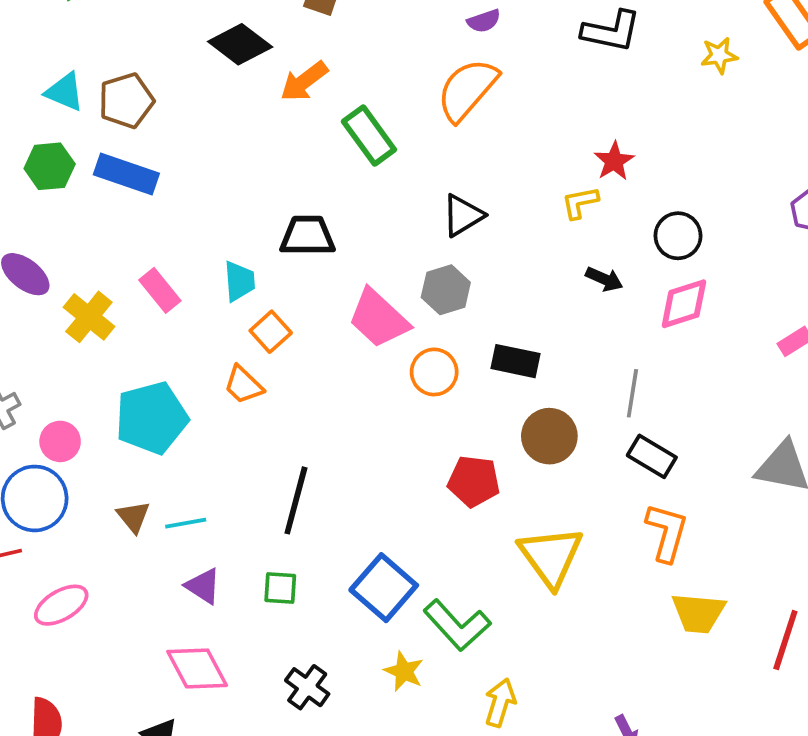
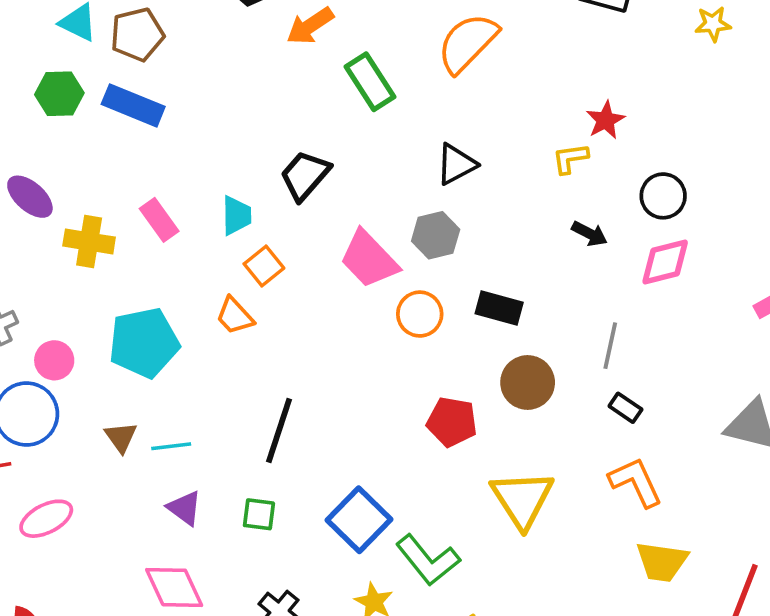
black trapezoid: (307, 236) -> (305, 175), turned -52
yellow cross: (89, 317) -> (89, 242), turned -33
black rectangle: (652, 456) -> (625, 408), size x0.7
orange L-shape: (667, 532) -> (636, 482), turned -44

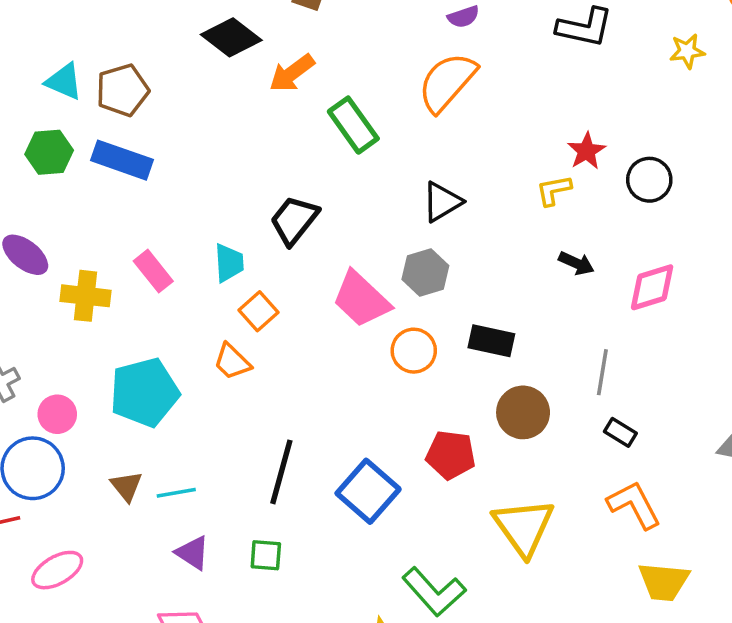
black circle: (663, 196) -> (649, 180), moved
blue square: (359, 520) -> (368, 491), moved

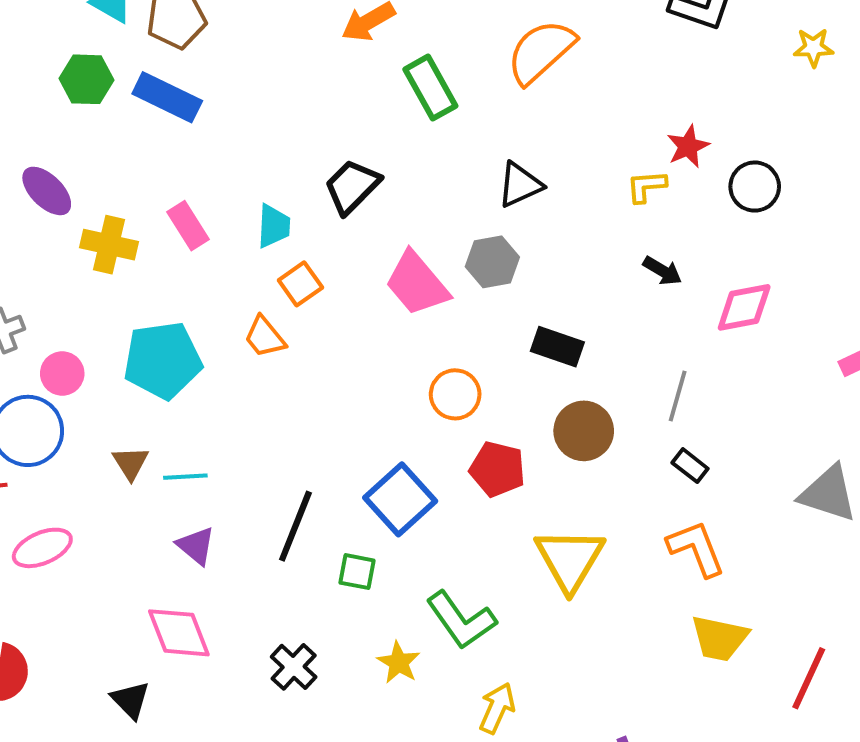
orange circle: (414, 351) -> (455, 394), moved
black line: (281, 472) -> (295, 526), moved
green square: (266, 555) -> (357, 572), moved

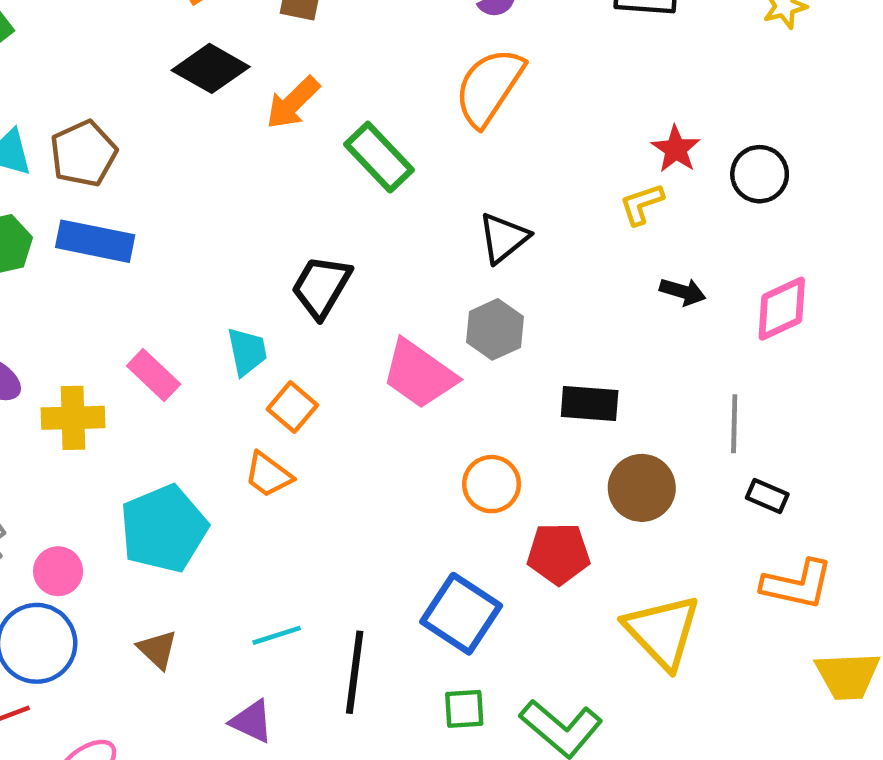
cyan line: (185, 477) -> (277, 635), moved
orange L-shape: (696, 548) -> (797, 584), turned 138
green square: (357, 572) -> (464, 709), moved

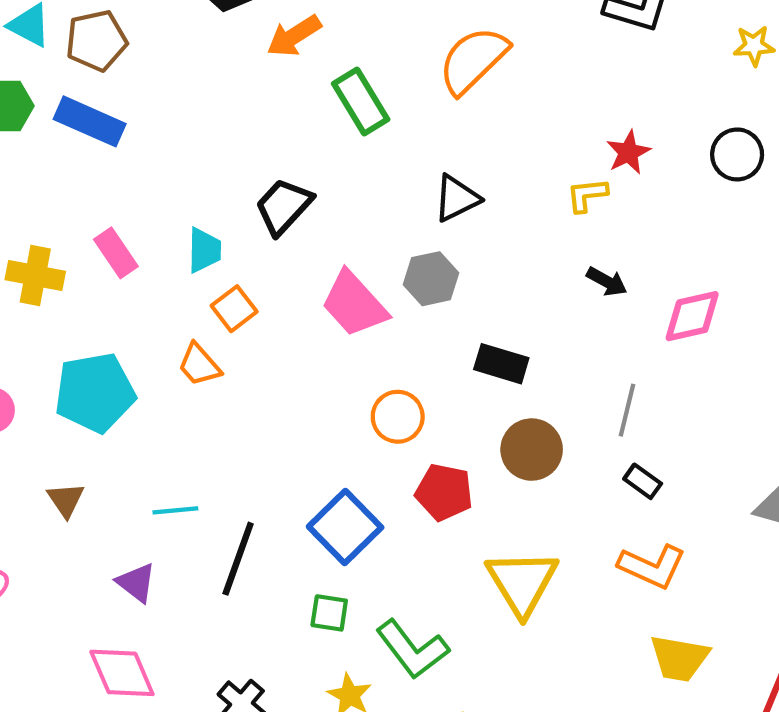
black circle: (760, 174) -> (737, 154), moved

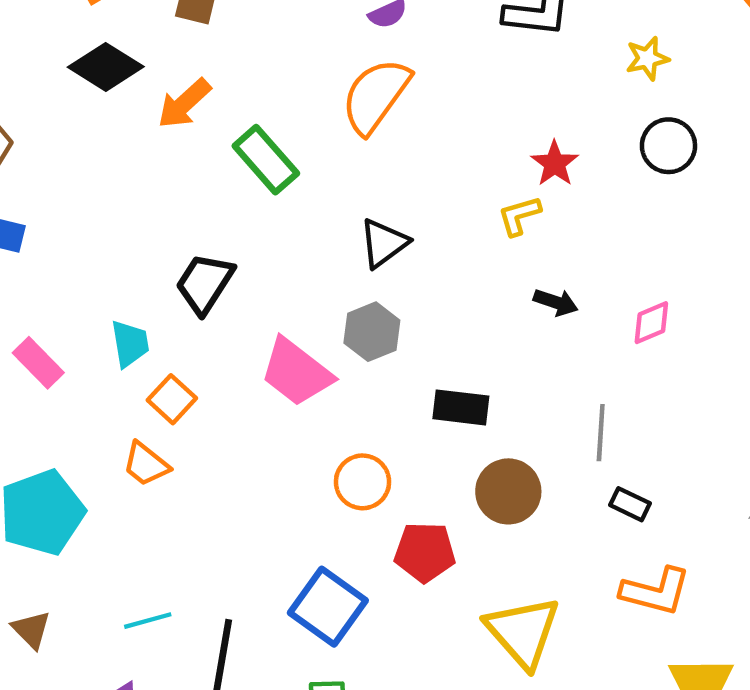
yellow star: (754, 46) -> (647, 58), moved
pink diamond: (692, 316) -> (651, 323), size x0.7

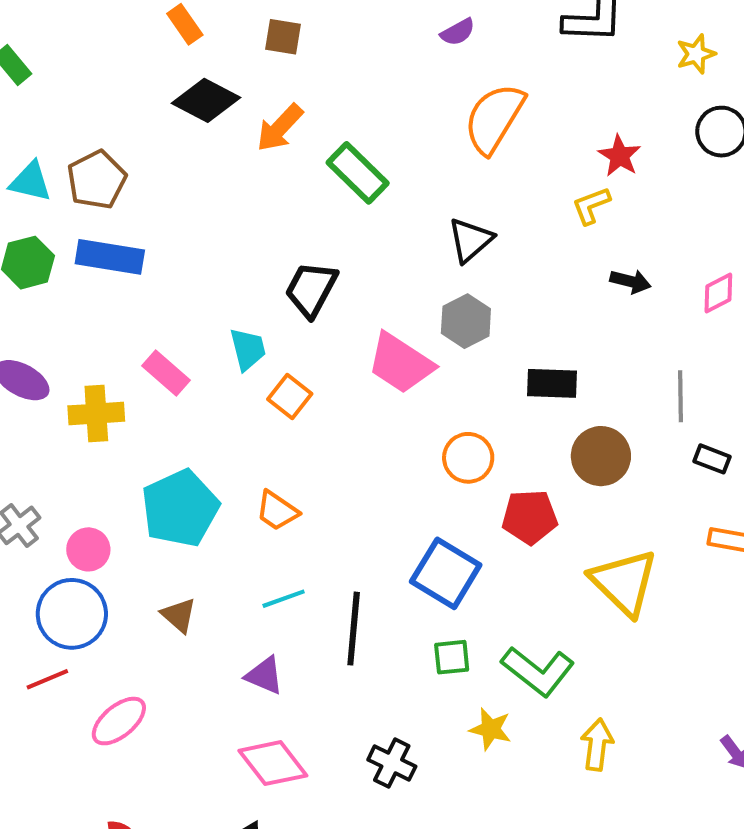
orange semicircle: (376, 96) -> (494, 118), moved
orange trapezoid: (146, 464) -> (277, 511), moved

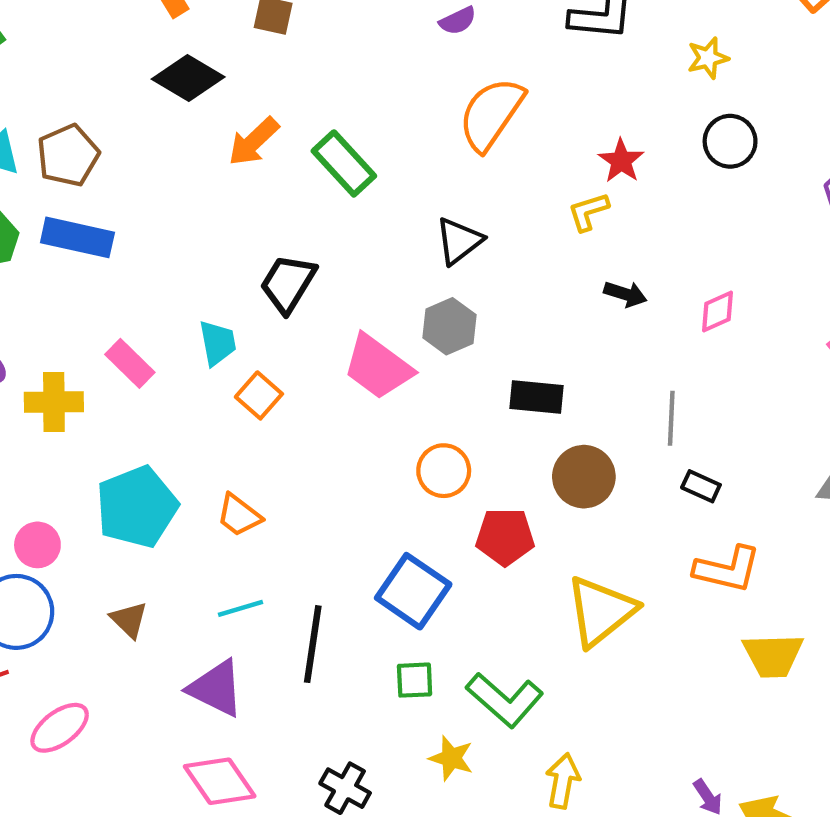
orange arrow: (280, 128) -> (254, 142), moved
yellow triangle: (624, 582) -> (601, 611), turned 34
purple triangle: (265, 675) -> (216, 688), size x1.4

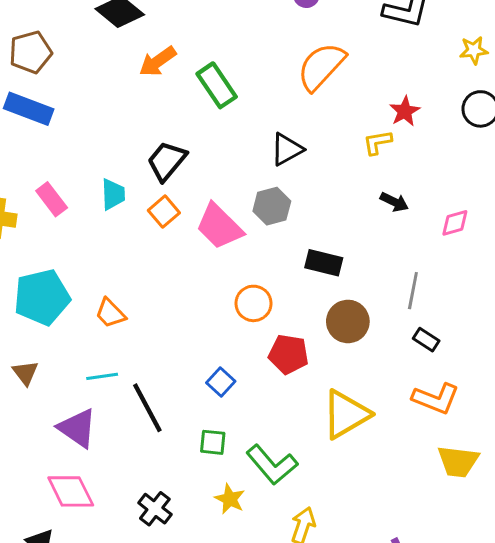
orange square: (259, 395) -> (164, 212), moved
blue square: (413, 591) -> (221, 382), size x0.6
black line: (313, 644) -> (147, 408), turned -45

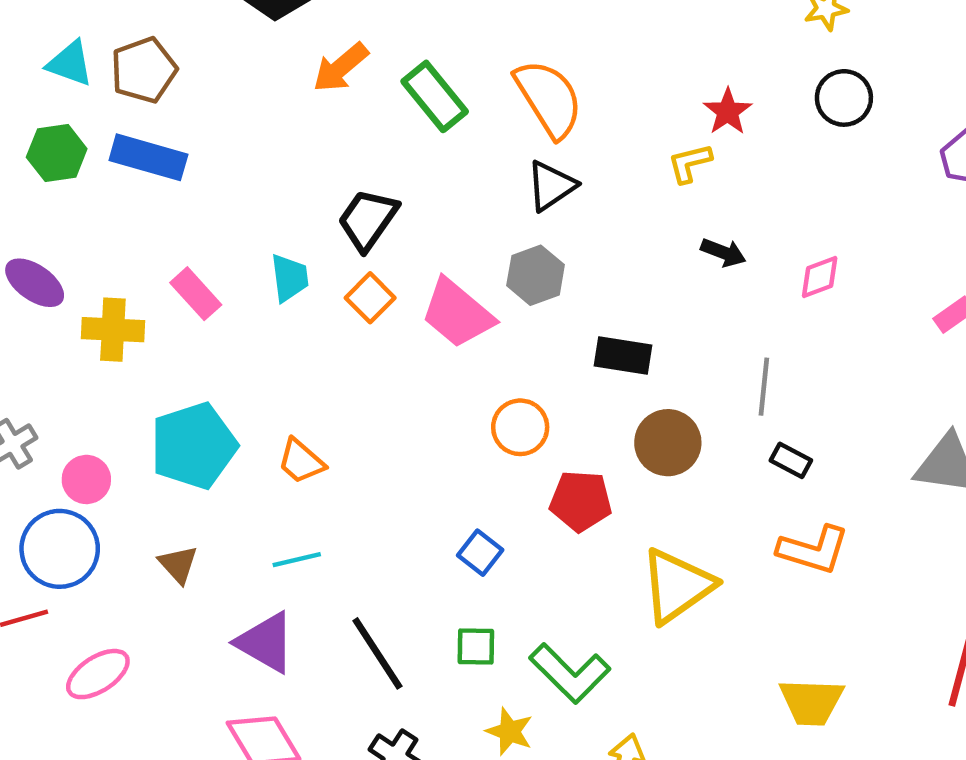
orange semicircle: (321, 66) -> (549, 98), moved, turned 110
black line: (147, 408) -> (377, 653), moved
yellow trapezoid: (458, 461) -> (811, 702), moved

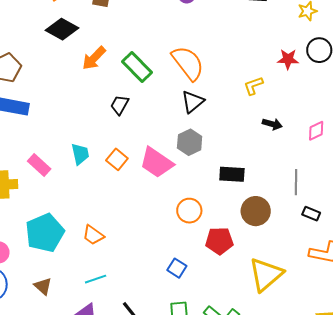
red star: (728, 112) -> (288, 59), moved, turned -30
black trapezoid: (368, 220) -> (120, 105), moved, size x0.7

